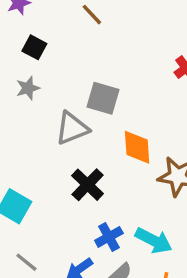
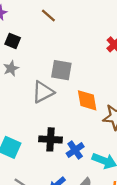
black cross: (88, 185) -> (50, 139), moved, turned -35
blue cross: (109, 237) -> (75, 150), moved

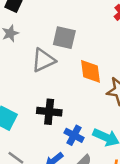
blue cross: (75, 150) -> (74, 135), moved, turned -30

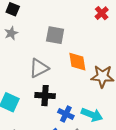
gray triangle: (43, 60) -> (39, 68), moved

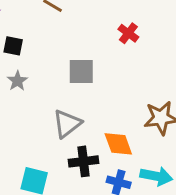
red cross: (102, 13) -> (128, 33), moved
orange diamond: (77, 62) -> (118, 144), moved

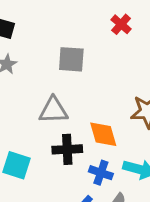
gray triangle: (67, 124) -> (53, 110), turned 32

